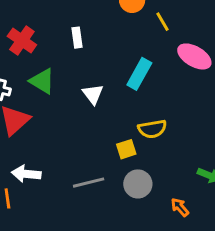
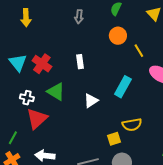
white triangle: (93, 94) -> (91, 101), turned 35

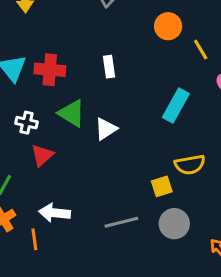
red cross: (42, 64) -> (50, 70), turned -30
white triangle: (91, 101) -> (106, 129), moved
red triangle: (37, 119) -> (42, 155), size x0.7

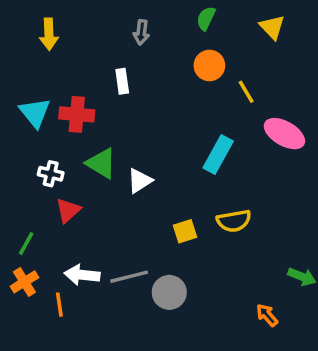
white rectangle: (109, 67) -> (122, 81), moved
yellow square: (162, 186) -> (185, 231), moved
gray line: (121, 222) -> (129, 277), moved
gray circle: (174, 224) -> (169, 292), moved

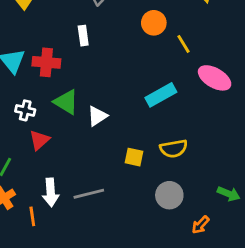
cyan rectangle: (218, 155) -> (161, 95), turned 32
yellow square: (185, 231) -> (134, 157), turned 30
white arrow: (82, 275) -> (51, 192), turned -100
gray circle: (169, 292) -> (169, 195), moved
orange arrow: (267, 315) -> (200, 225), turned -96

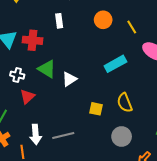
orange circle: (154, 23) -> (103, 20), moved
yellow semicircle: (174, 149) -> (125, 103), turned 78

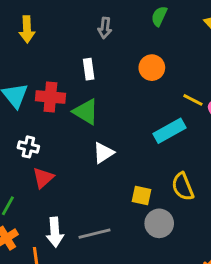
yellow line: (132, 27) -> (193, 100), moved, turned -32
green triangle: (47, 69) -> (86, 112), moved
gray circle: (122, 137) -> (159, 223), moved

